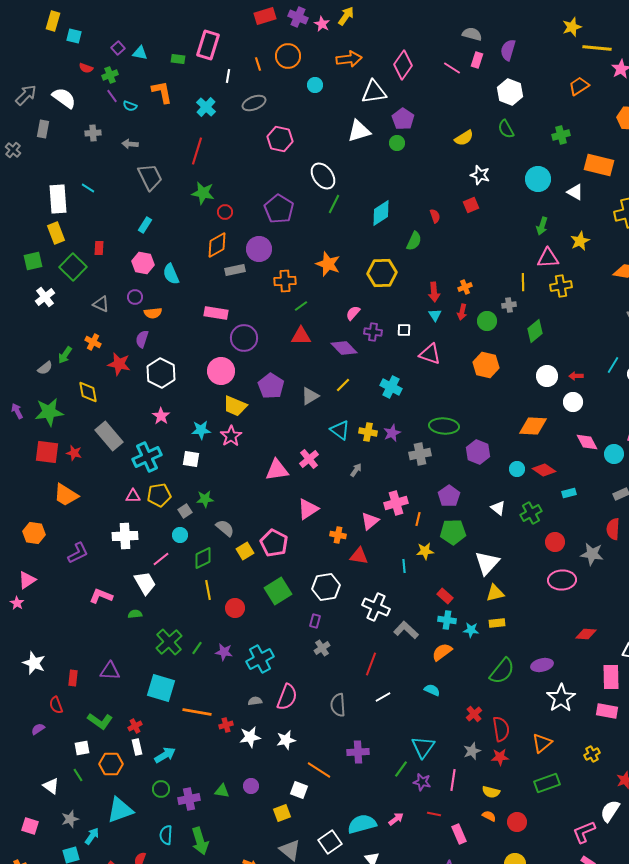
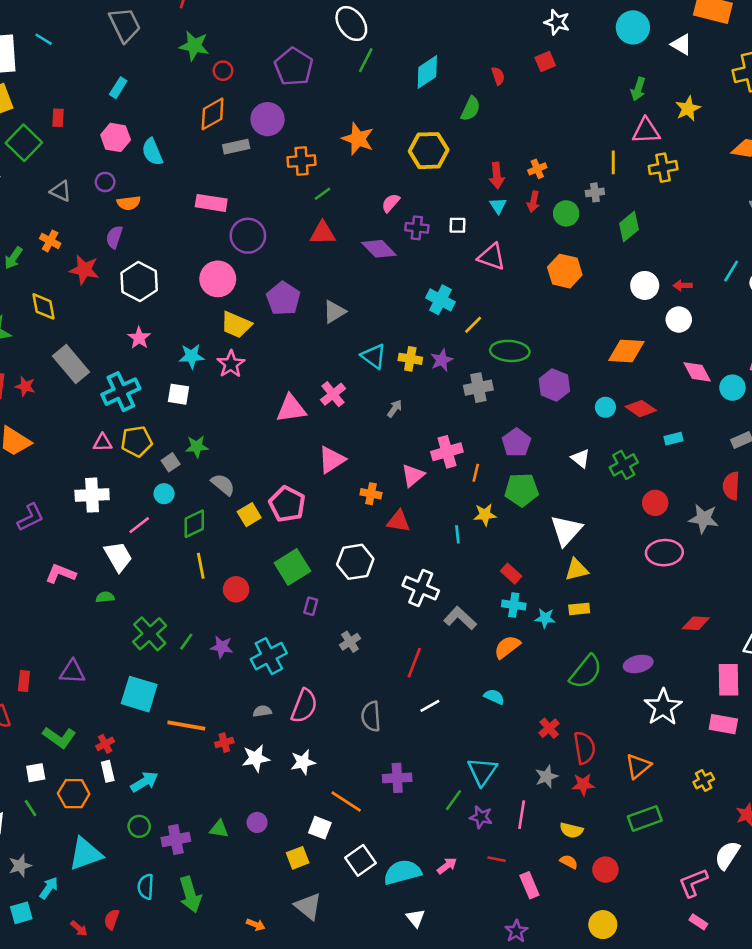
yellow line: (343, 385) -> (473, 325), moved
purple rectangle: (315, 621) -> (311, 606), moved
white square: (330, 842) -> (361, 860), moved

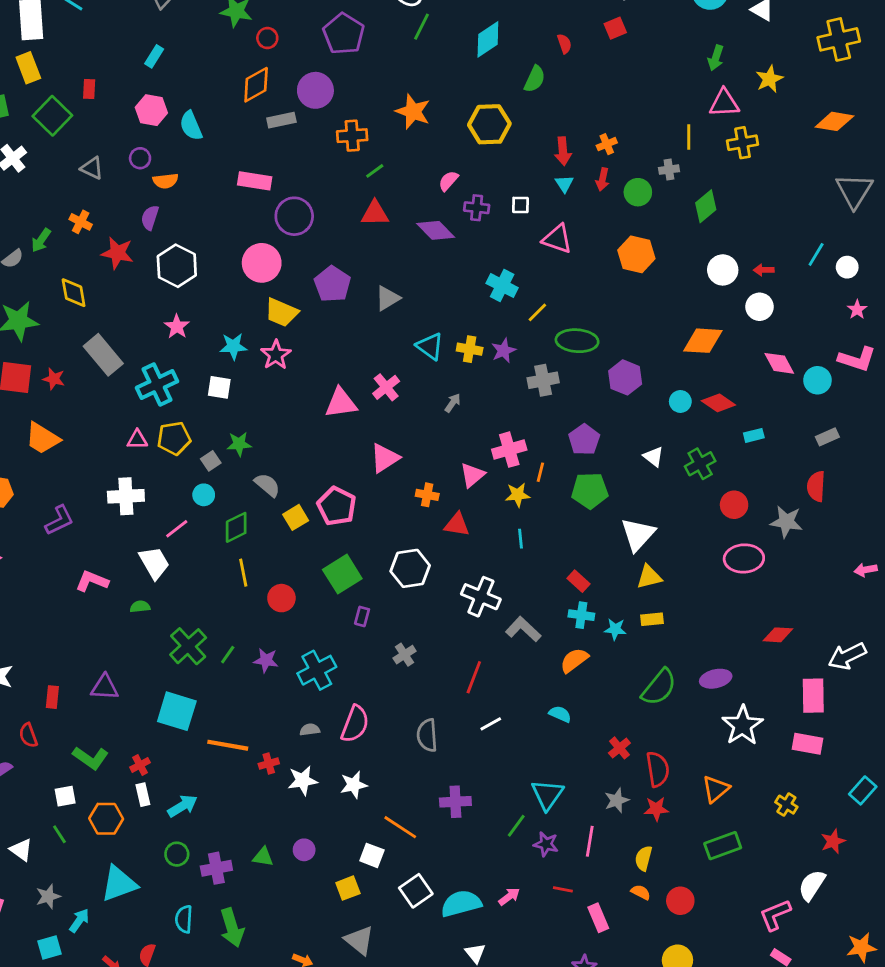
yellow star: (485, 515) -> (518, 495), moved
yellow cross: (704, 781) -> (786, 805), turned -30
yellow semicircle: (571, 830) -> (644, 858), turned 90

